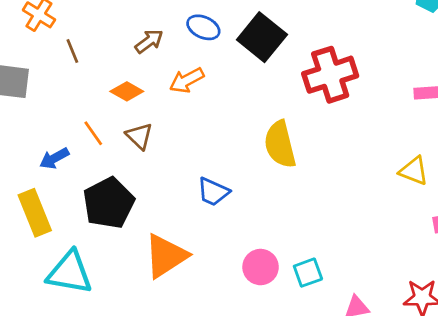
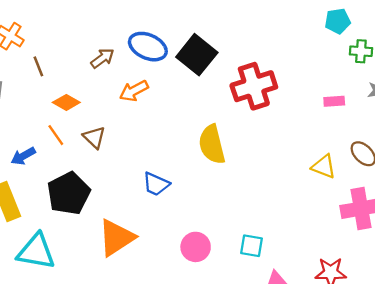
blue ellipse: (203, 27) -> (148, 47), size x1.4
orange diamond: (127, 91) -> (66, 102), moved
cyan square: (308, 273) -> (252, 246), moved, turned 30

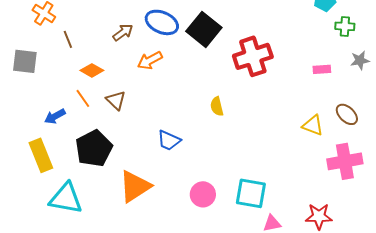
yellow semicircle: (212, 144) -> (217, 106), size x0.6
cyan square: (252, 246) -> (251, 193), size x1.5

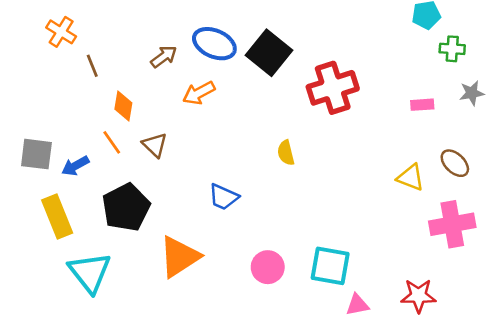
gray square: (25, 61) -> (36, 154), moved
orange diamond: (92, 70) -> (123, 106), turned 70
cyan triangle: (66, 198) -> (90, 272), turned 42

